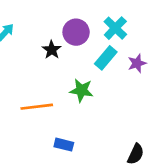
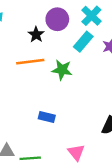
orange line: (37, 107) -> (30, 62), moved

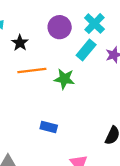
black star: (36, 35) -> (20, 43), moved

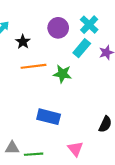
blue rectangle: (49, 127) -> (49, 117), size x1.5

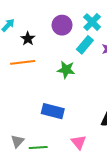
orange line: (34, 66) -> (23, 62), moved
gray triangle: (12, 148) -> (17, 141), turned -48

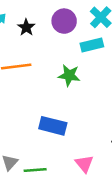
black star: (28, 39) -> (26, 27), moved
cyan rectangle: (85, 45) -> (92, 45), turned 36

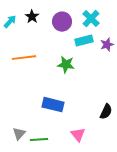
black star: (26, 27) -> (32, 17), moved

